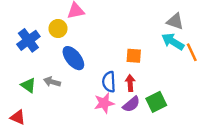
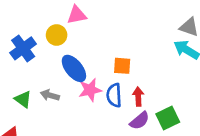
orange square: (134, 56) -> (122, 66), moved
pink star: (104, 103) -> (90, 90), moved

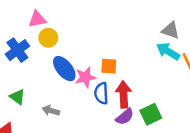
pink triangle: (77, 15) -> (37, 19), moved
pink star: (90, 90) -> (85, 77), moved
gray arrow: (50, 95) -> (51, 111), moved
red arrow: (138, 97) -> (124, 95), size x1.5

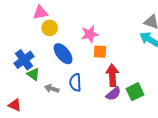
blue cross: (17, 50) -> (24, 60), moved
pink star: (85, 77) -> (90, 34), moved
blue semicircle: (101, 93) -> (75, 82), moved
green triangle: (17, 97) -> (33, 74), moved

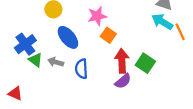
orange square: (100, 52) -> (108, 35), turned 32
gray arrow: (52, 89) -> (56, 62), moved
green square: (135, 92) -> (145, 63), moved, turned -30

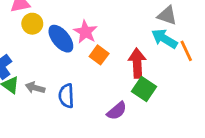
pink star: (97, 16) -> (85, 32), turned -30
blue ellipse: (68, 37) -> (61, 39), moved
red arrow: (122, 61) -> (137, 63), moved

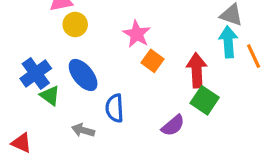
blue ellipse: (61, 39) -> (83, 75), moved
cyan arrow: (164, 39) -> (228, 42), turned 55
gray arrow: (35, 88) -> (83, 130), moved

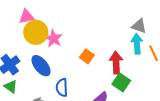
yellow circle: (75, 24) -> (36, 32), size x1.5
pink star: (137, 34) -> (54, 39), moved
green triangle: (50, 96) -> (11, 87), moved

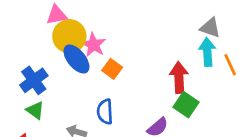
orange square: (87, 56) -> (112, 69), moved
blue ellipse: (41, 66) -> (76, 59), moved

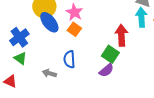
pink star: (94, 45) -> (74, 12), moved
green square: (186, 105) -> (110, 54), moved

